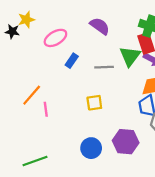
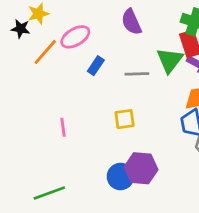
purple semicircle: (100, 26) -> (131, 22), turned -150
orange line: (32, 95) -> (45, 52), moved
purple hexagon: (126, 142) -> (141, 168), moved

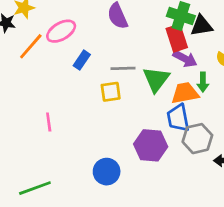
green triangle: (170, 60) -> (156, 79), moved
yellow square: (125, 119) -> (111, 92), moved
purple hexagon: (141, 168) -> (151, 145), moved

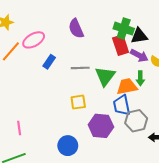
purple arrow: (185, 59) -> (139, 55), moved
yellow square: (111, 92) -> (78, 102), moved
pink line: (49, 122) -> (19, 128), moved

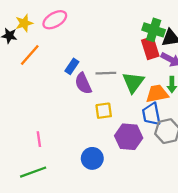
purple semicircle: (76, 29) -> (83, 83), moved
pink ellipse: (34, 40) -> (55, 20), moved

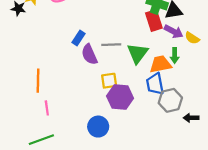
orange line: (30, 55) -> (38, 81), moved, turned -40
purple hexagon: (129, 137) -> (120, 97), moved

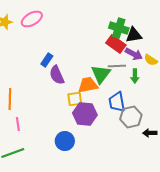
red rectangle: (154, 21) -> (116, 44), turned -36
gray line: (111, 45) -> (117, 66), moved
orange trapezoid: (160, 64) -> (88, 85), moved

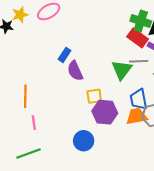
orange trapezoid: (88, 85) -> (137, 116), moved

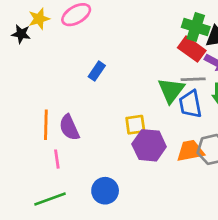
purple semicircle: (75, 71) -> (69, 127), moved
blue trapezoid: (139, 99) -> (190, 104), moved
blue circle: (84, 141) -> (105, 191), moved

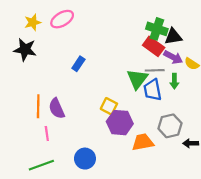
black star: (21, 34) -> (25, 50), moved, size x1.5
yellow square: (135, 125) -> (109, 106), turned 35
orange trapezoid: (190, 151) -> (143, 142), moved

